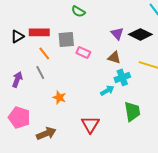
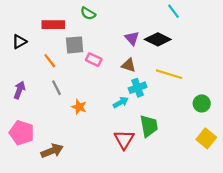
red rectangle: (39, 32) -> (53, 25), moved
gray line: (40, 72) -> (57, 88), moved
orange star: (59, 97) -> (79, 107), moved
red triangle: (90, 124) -> (124, 139), moved

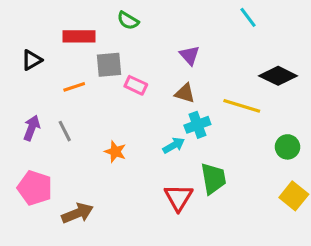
black diamond: (158, 39) -> (278, 76), moved
orange line: (50, 61) -> (74, 87), turned -70
gray line: (57, 88) -> (65, 131), moved

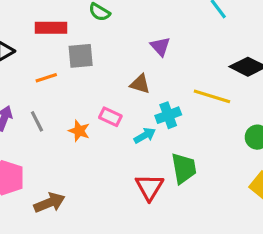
pink rectangle: (136, 85) -> (110, 117), moved
brown triangle: (185, 93) -> (140, 84), moved
orange star: (115, 152) -> (79, 131), moved

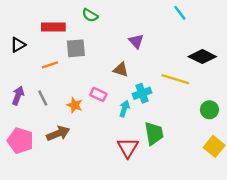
cyan arrow: (145, 136) -> (124, 109), turned -42
brown arrow: (49, 203) -> (58, 133), moved

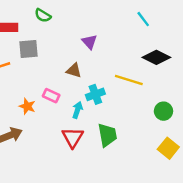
cyan line: (180, 13) -> (143, 19), moved
red triangle: (128, 148) -> (73, 137), moved

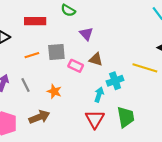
purple triangle: (89, 42) -> (86, 34), moved
gray square: (28, 49) -> (56, 52), moved
pink rectangle: (51, 96) -> (76, 66), moved

